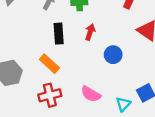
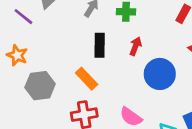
blue circle: (113, 55) -> (160, 74), size x1.5

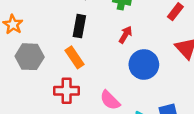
black rectangle: (100, 45) -> (79, 26), moved

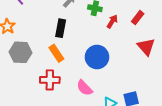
red arrow: (125, 35) -> (112, 21), moved
blue circle: (144, 64) -> (97, 57), moved

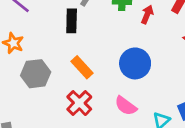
black rectangle: (61, 28) -> (72, 21), moved
red cross: (50, 80) -> (79, 103), turned -36

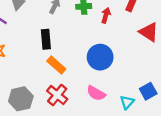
black rectangle: (72, 21) -> (46, 39), moved
gray hexagon: (36, 74) -> (21, 99), moved

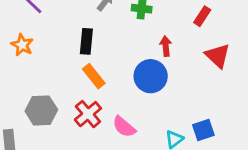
red arrow: (106, 15) -> (166, 46), moved, turned -32
pink semicircle: (96, 93) -> (124, 127), moved

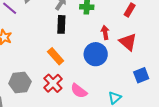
black rectangle: (86, 41) -> (61, 24), moved
red triangle: (218, 56) -> (128, 42), moved
blue square: (203, 130) -> (141, 75), moved

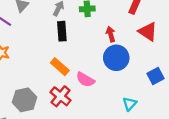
red triangle: (128, 42) -> (148, 32), moved
blue circle: (96, 54) -> (116, 58), moved
pink semicircle: (79, 91) -> (85, 80), moved

